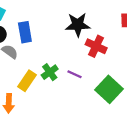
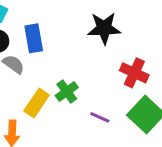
red cross: (96, 46) -> (134, 73), moved
purple line: (75, 74) -> (100, 117), moved

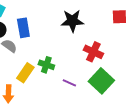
green cross: (67, 91) -> (46, 65), turned -35

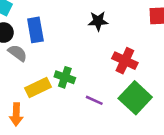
black star: (72, 21) -> (98, 21), size x0.7
yellow rectangle: (25, 73) -> (38, 87), turned 30

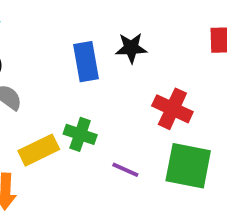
blue rectangle: (35, 30) -> (86, 62), moved
green square: (135, 98) -> (188, 166), turned -32

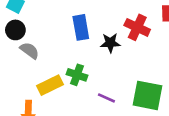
black star: (131, 48) -> (110, 43), moved
red cross: (172, 109) -> (137, 27), moved

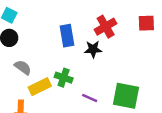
red cross: (137, 27) -> (106, 27), moved, turned 35
gray semicircle: (30, 50) -> (23, 67), moved

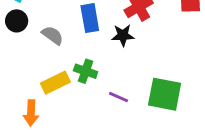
gray semicircle: (23, 67) -> (52, 35), moved

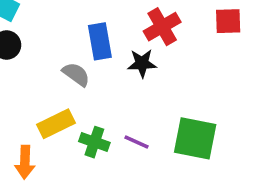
gray semicircle: (52, 35) -> (76, 74), moved
green cross: (86, 71) -> (94, 142), moved

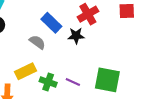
blue rectangle: (100, 41) -> (51, 23), turned -36

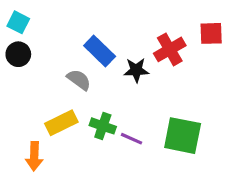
red cross: (88, 14) -> (170, 49), moved
green cross: (48, 82) -> (103, 126), moved

